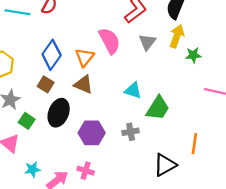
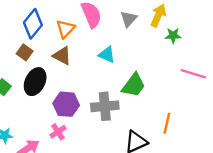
cyan triangle: (133, 90) -> (107, 55), moved
gray cross: (131, 132) -> (105, 106), size x1.6
pink cross: (86, 171) -> (58, 132), moved, turned 35

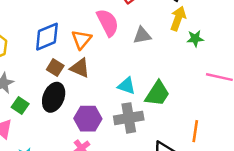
gray triangle: (129, 19) -> (142, 35), moved, turned 42
blue diamond: (33, 24) -> (47, 37), turned 32
brown square: (25, 52) -> (55, 68), moved
cyan triangle: (107, 55) -> (127, 86), moved

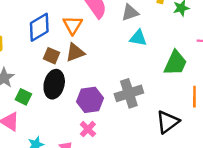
brown triangle: (80, 68) -> (75, 52), turned -36
cyan triangle: (127, 86) -> (138, 38), moved
green trapezoid: (157, 94) -> (175, 63), moved

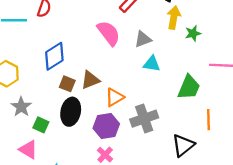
orange triangle: (73, 25) -> (115, 97), moved, turned 30

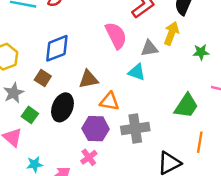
yellow arrow: (174, 18) -> (171, 33), moved
cyan triangle: (152, 64) -> (137, 72), moved
brown square: (67, 84) -> (43, 78), moved
orange triangle: (115, 97) -> (110, 101), turned 30

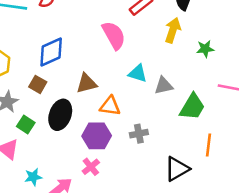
gray triangle: (149, 48) -> (164, 86), moved
gray cross: (135, 129) -> (139, 134), size x0.6

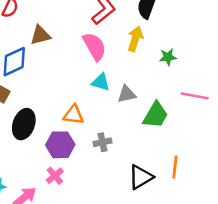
pink semicircle: (114, 35) -> (95, 46), moved
brown triangle: (87, 83) -> (40, 35), moved
orange line: (209, 145) -> (175, 167), moved

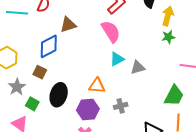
yellow arrow: (135, 39) -> (168, 16), moved
cyan triangle: (101, 82) -> (117, 59), turned -42
green trapezoid: (156, 115) -> (174, 96), moved

